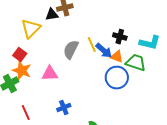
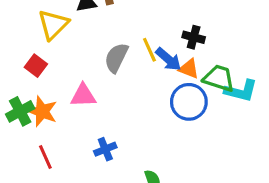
cyan L-shape: (150, 43) -> (241, 91), moved
orange star: (22, 71) -> (42, 111), moved

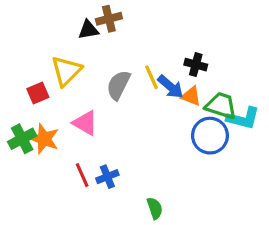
yellow triangle: (53, 25) -> (66, 71), moved
red square: (36, 66) -> (38, 93), turned 30
pink triangle: (83, 96) -> (85, 123), turned 32
blue circle: (189, 102) -> (210, 136), moved
red line: (45, 157) -> (82, 175), moved

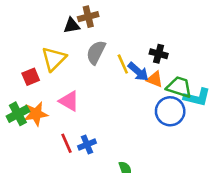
gray semicircle: (118, 85) -> (96, 52), moved
orange star: (44, 139) -> (36, 114), turned -30

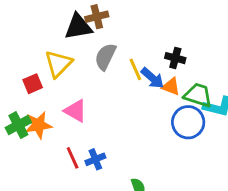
black triangle: (72, 26) -> (78, 27), size x1.5

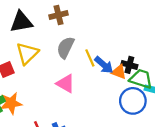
black triangle: (78, 27) -> (21, 22), moved
black cross: (175, 58) -> (129, 65), moved
pink triangle: (75, 111) -> (66, 84), moved

